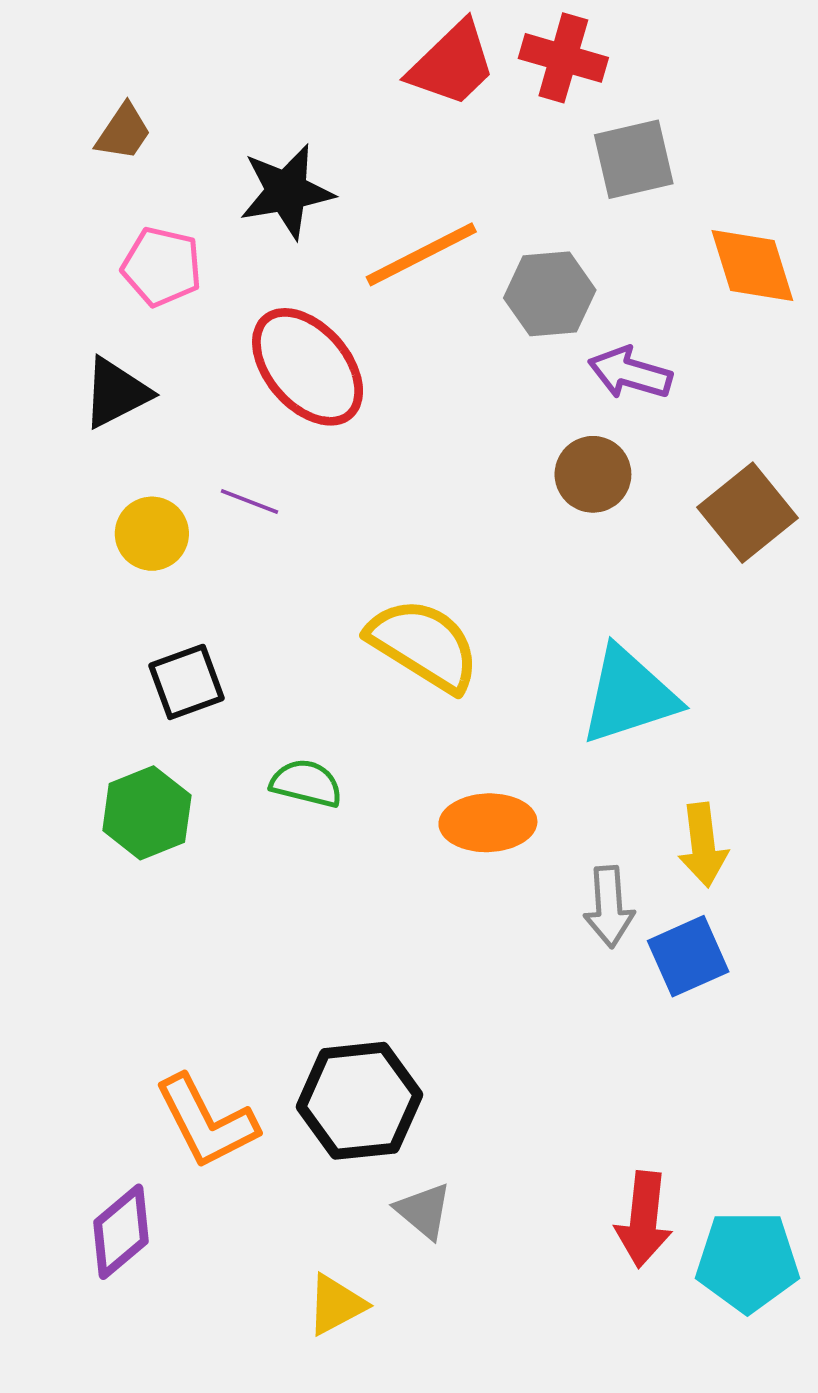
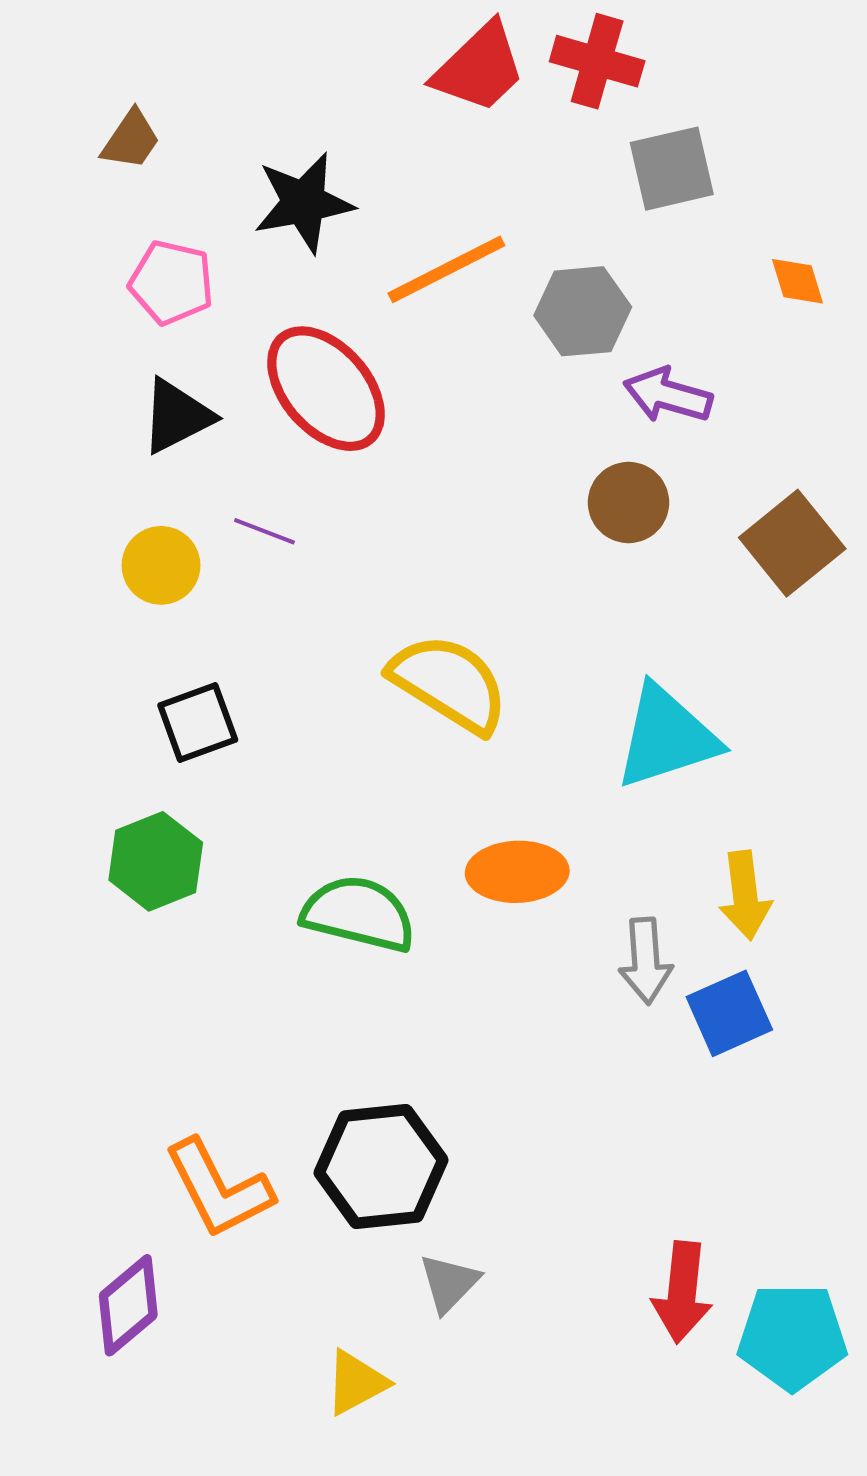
orange diamond: (752, 266) -> (797, 281), size x0.6
black triangle: (116, 393) -> (177, 416), moved
green semicircle: (306, 783) -> (359, 914), moved, size x1.5
gray triangle: (424, 1211) -> (449, 1283), turned 34

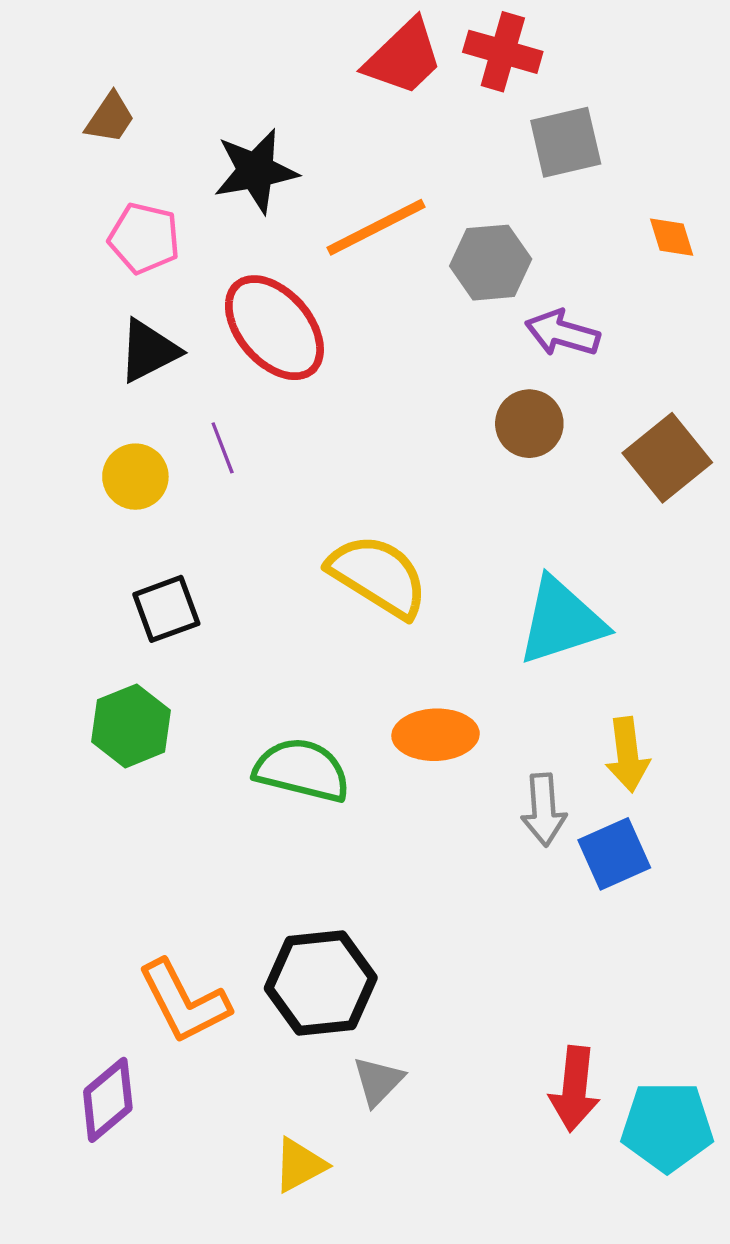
purple line: (264, 531) -> (223, 448), turned 48

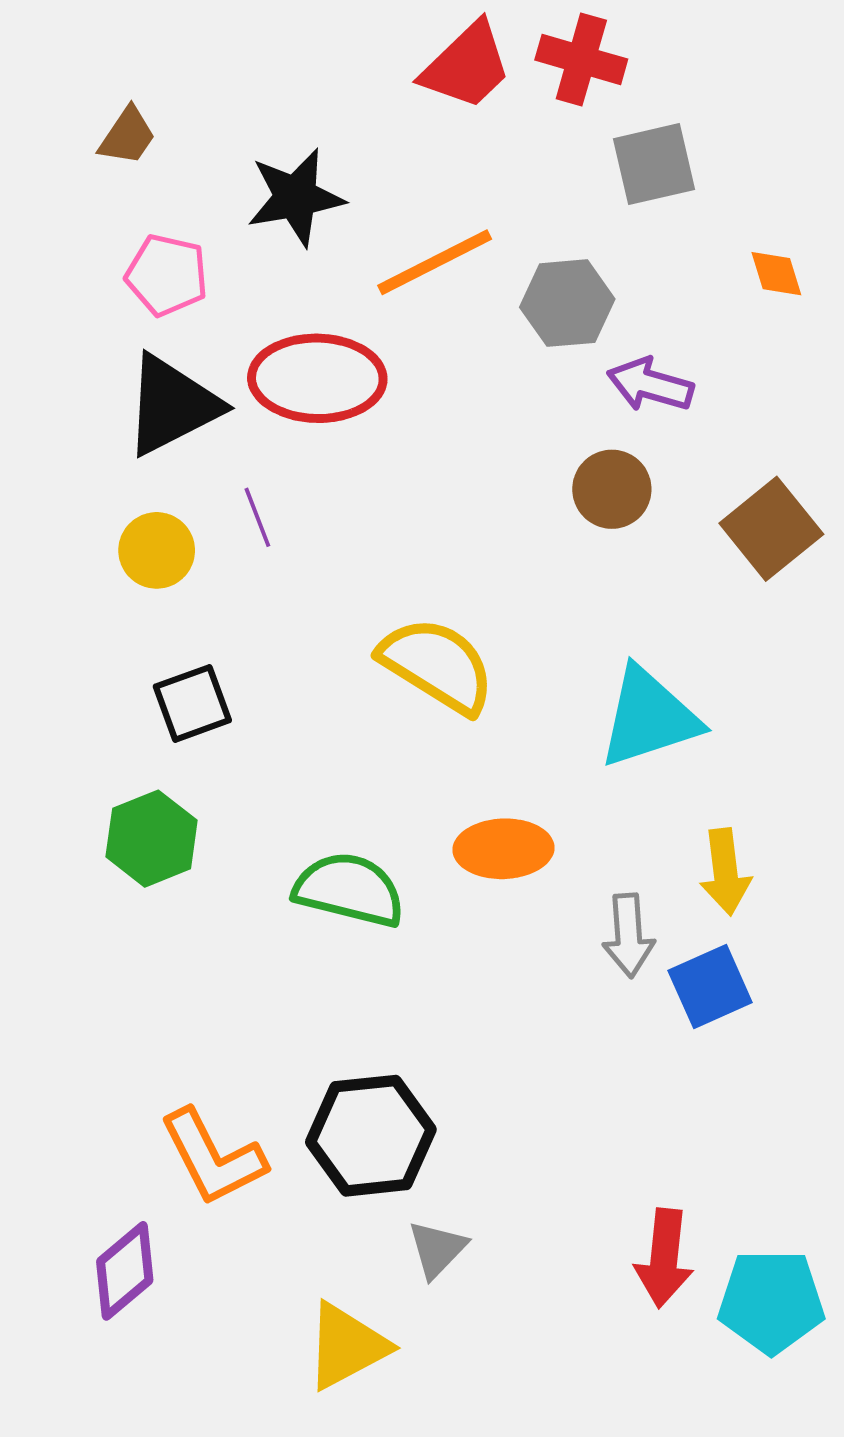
red ellipse: (274, 328) -> (317, 378), turned -48
black triangle: (149, 351) -> (172, 405), size x1.4
yellow triangle: (300, 1165) -> (347, 1346), size x1.4

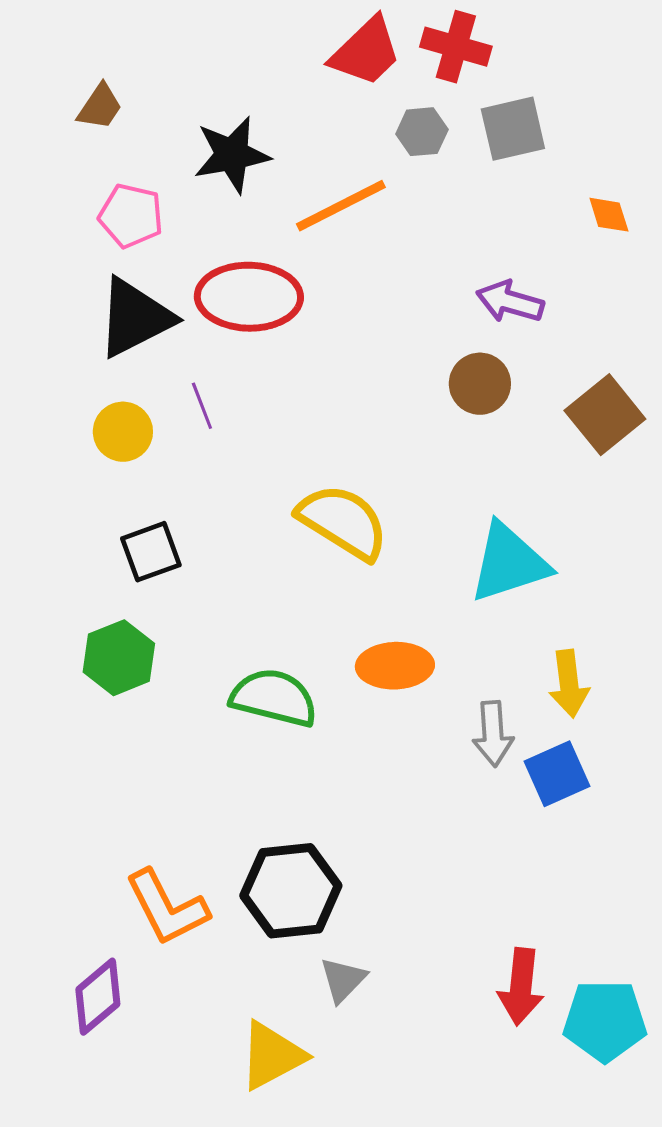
gray hexagon: (567, 303) -> (422, 132), moved, size x0.7

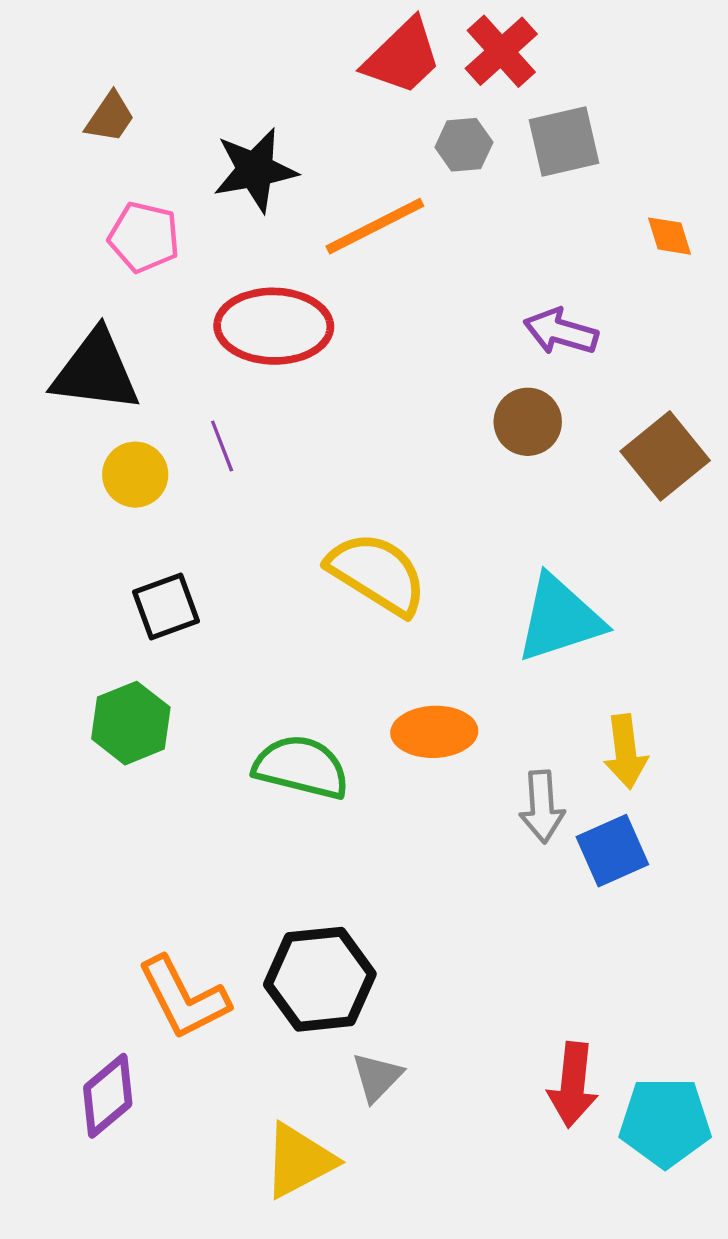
red cross: (456, 47) -> (501, 51), turned 32
black triangle: (135, 318) -> (96, 371), moved, turned 34

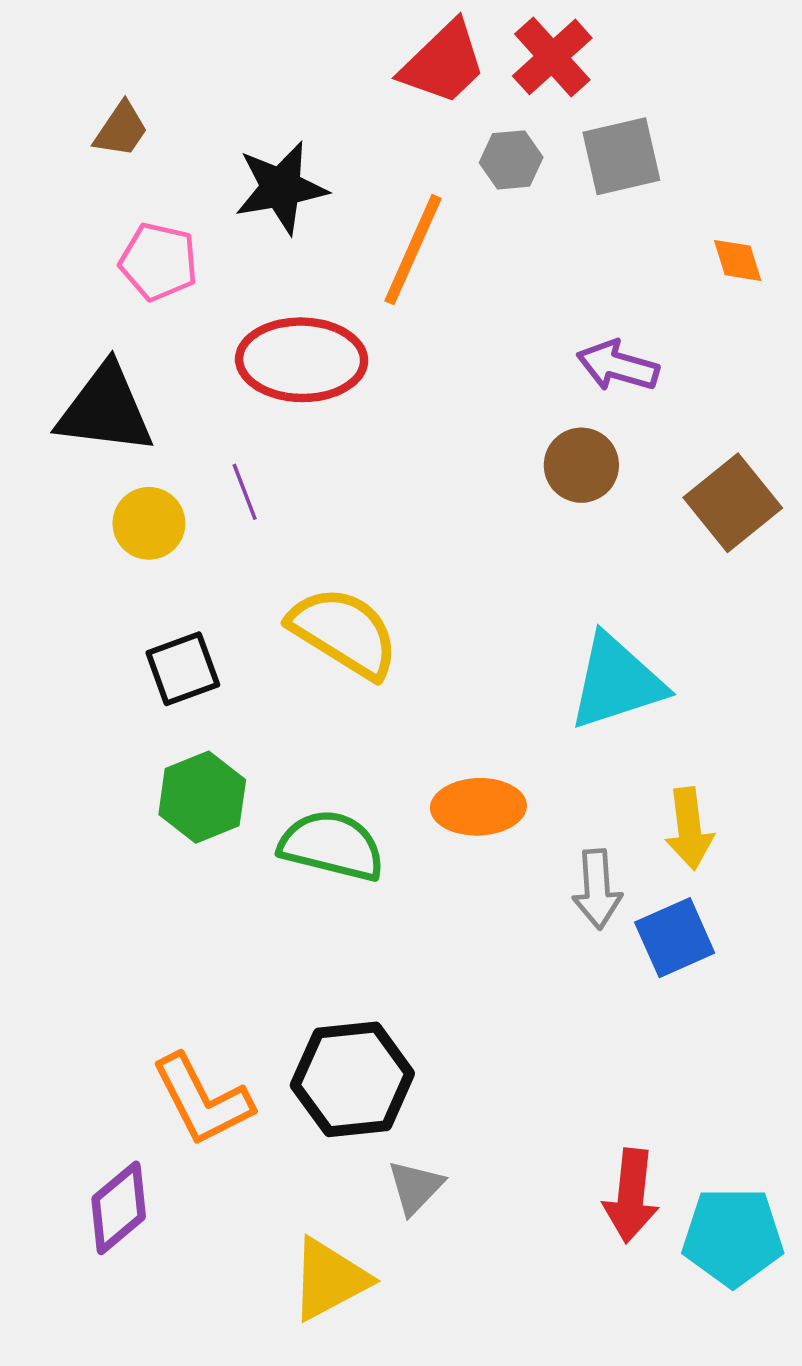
orange line: (375, 226) -> (413, 250), turned -39
yellow semicircle: (377, 574) -> (344, 632), moved
green hexagon: (131, 723) -> (202, 797), moved

